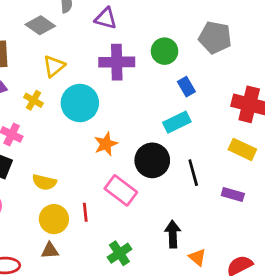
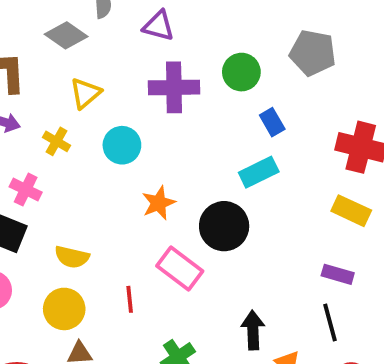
cyan circle: (80, 103) -> (122, 145), size x0.7
black line: (193, 173) -> (330, 322), moved
yellow circle: (54, 219) -> (64, 309), moved

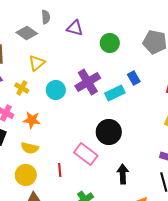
green circle: (241, 72) -> (110, 43), moved
purple cross: (174, 87) -> (88, 82), moved, turned -30
cyan rectangle: (259, 172) -> (115, 93), moved
orange star: (159, 203) -> (32, 120), moved, turned 30
black arrow: (253, 330) -> (123, 174), moved

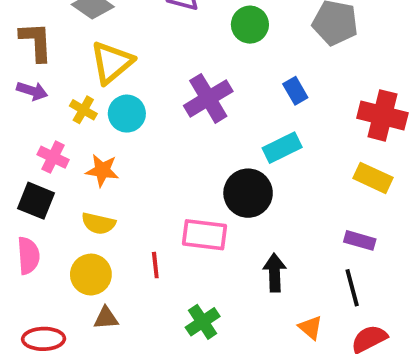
yellow triangle: (37, 63) -> (112, 62), size x1.4
cyan circle: (56, 90) -> (127, 114), moved
cyan rectangle: (115, 93) -> (282, 148), moved
pink rectangle: (86, 154) -> (204, 235), turned -30

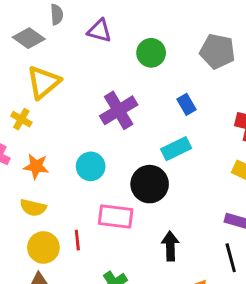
cyan circle: (127, 114) -> (91, 166), moved
yellow circle: (91, 275) -> (43, 247), moved

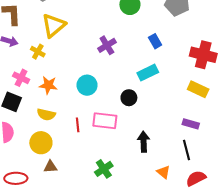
purple cross: (119, 110) -> (107, 45), size x0.7
black circle: (150, 184) -> (129, 98), size x0.6
red line: (77, 240) -> (78, 125), moved
yellow circle: (43, 247) -> (41, 143), moved

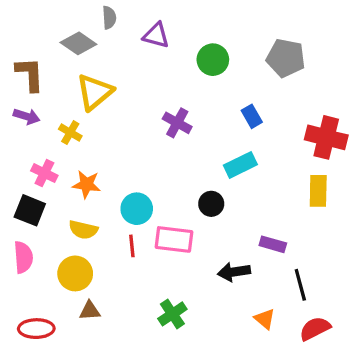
purple cross: (107, 45) -> (177, 123), turned -30
cyan circle: (87, 85) -> (137, 209), moved
yellow rectangle: (198, 89) -> (318, 191), turned 66
purple rectangle: (191, 124) -> (273, 244), moved
black arrow: (144, 142) -> (234, 272), turned -96

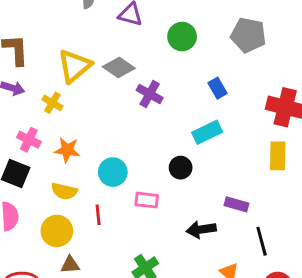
gray diamond: (78, 43) -> (119, 67), moved
pink rectangle: (174, 239) -> (147, 200), size x0.7
red line: (132, 246) -> (98, 215), moved

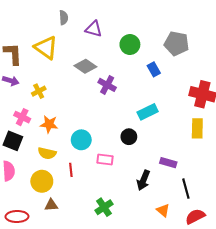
yellow triangle: (75, 66) -> (46, 48), moved, turned -45
blue rectangle: (217, 88) -> (154, 69), moved
yellow cross: (52, 103) -> (39, 91), turned 32
black arrow: (201, 229) -> (143, 180), turned -60

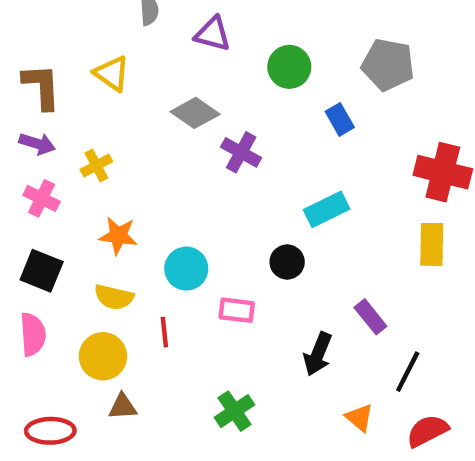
yellow triangle: (46, 48) -> (112, 73), size x0.7
pink cross: (22, 117) -> (42, 198), moved
purple rectangle: (168, 163) -> (370, 317), turned 35
black line: (186, 189) -> (408, 372), turned 42

